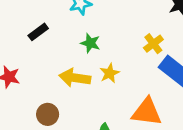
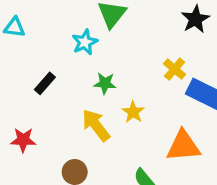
yellow arrow: (75, 78) -> (96, 125), turned 56

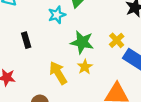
black rectangle: (45, 83) -> (26, 40), turned -64
green star: (105, 83) -> (82, 42), moved, size x1.5

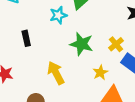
yellow star: (85, 67) -> (100, 73), moved

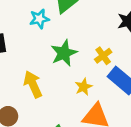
green star: (82, 44) -> (64, 53), turned 30

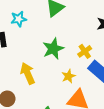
cyan star: (39, 19) -> (19, 19), moved

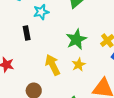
yellow star: (68, 76) -> (79, 65), moved

